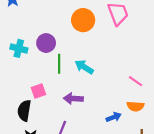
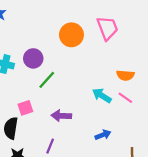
green line: (59, 64) -> (47, 80), turned 42
cyan arrow: (84, 67) -> (102, 96), moved
orange semicircle: (135, 106) -> (125, 75), moved

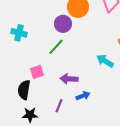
purple circle: (33, 58) -> (63, 24), moved
blue arrow: (103, 135) -> (83, 96), moved

